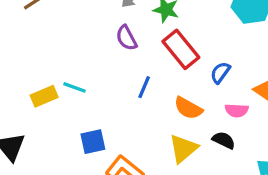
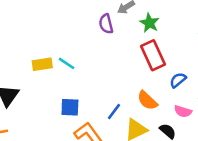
purple semicircle: (126, 38) -> (106, 24), moved
blue line: (144, 87) -> (114, 112), moved

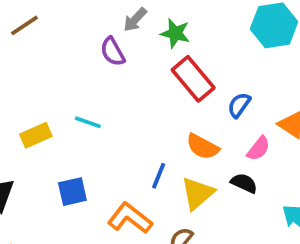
cyan line: (67, 63) -> (88, 122), moved
blue square: (70, 107) -> (72, 192), moved
pink semicircle: (183, 111) -> (259, 148), turned -54

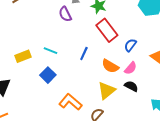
pink semicircle: (259, 148) -> (131, 68), moved
blue line: (159, 176) -> (84, 54), moved
blue square: (72, 192) -> (48, 75), moved, turned -35

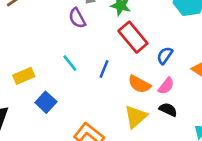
cyan line: (51, 51) -> (70, 63), moved, turned 32
blue square: (48, 75) -> (46, 102), moved

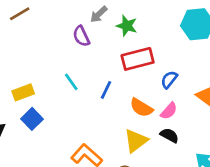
red rectangle: (133, 37) -> (138, 59), turned -68
blue square: (46, 102) -> (32, 119), moved

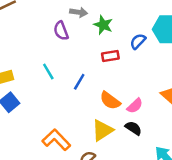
gray arrow: (99, 14) -> (79, 12), turned -133
red rectangle: (138, 59) -> (110, 56), size x0.6
blue semicircle: (169, 80) -> (138, 41), moved

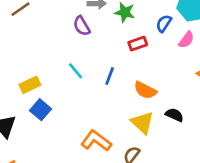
pink semicircle: (135, 106) -> (186, 40), moved
yellow triangle: (102, 130) -> (142, 123), turned -35

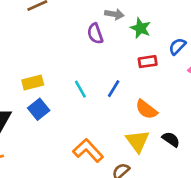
cyan line: (76, 71) -> (80, 89), moved

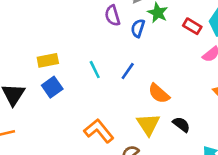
blue semicircle: (177, 46) -> (138, 28), moved, turned -30
red rectangle: (148, 62) -> (192, 26), moved, turned 36

